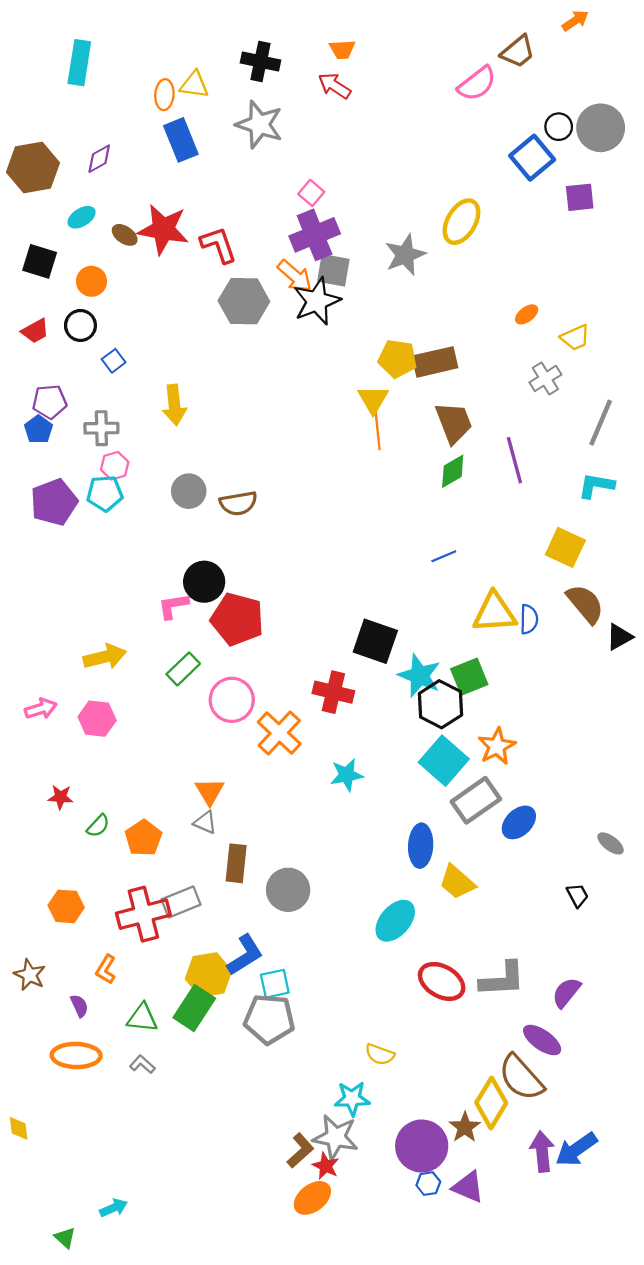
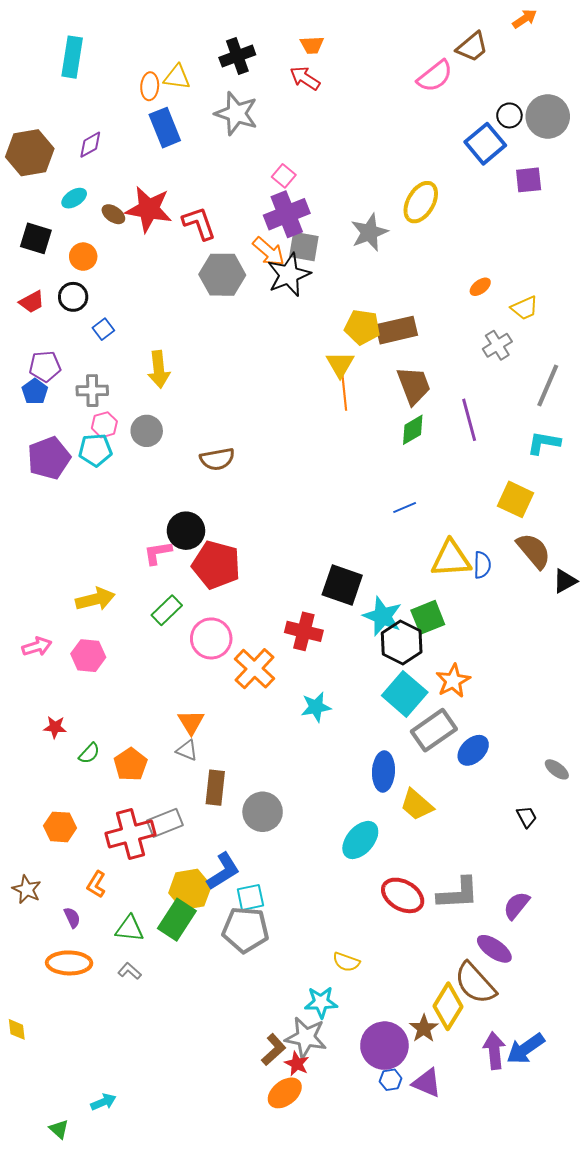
black cross: (260, 62) -> (237, 56), turned -32
gray circle: (189, 491) -> (147, 431), moved

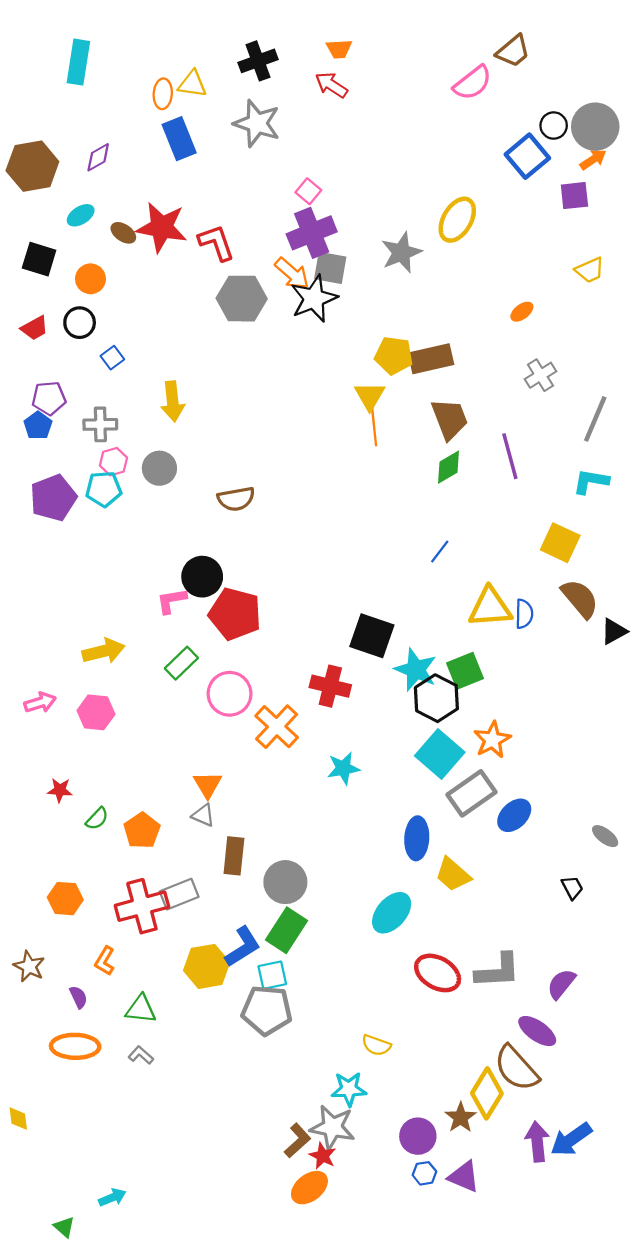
orange arrow: (525, 19) -> (593, 159), moved
yellow trapezoid: (525, 308) -> (590, 270), moved
blue line: (405, 507) -> (440, 551), turned -30
green rectangle: (177, 920) -> (286, 930), moved
purple circle: (384, 1046) -> (418, 1136), size x0.7

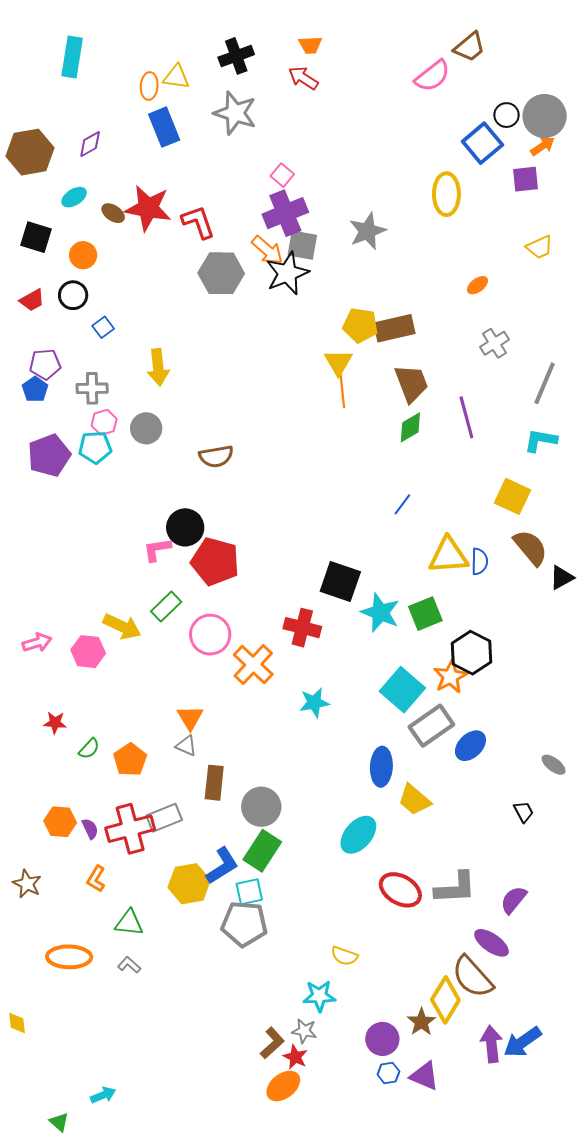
yellow ellipse: (457, 220) -> (446, 194), moved, turned -30
yellow arrow: (104, 651) -> (122, 627), moved, turned 39
black hexagon: (436, 698) -> (471, 653), moved
purple semicircle: (78, 997) -> (90, 829), moved
gray star: (332, 1127) -> (304, 1031), size x0.6

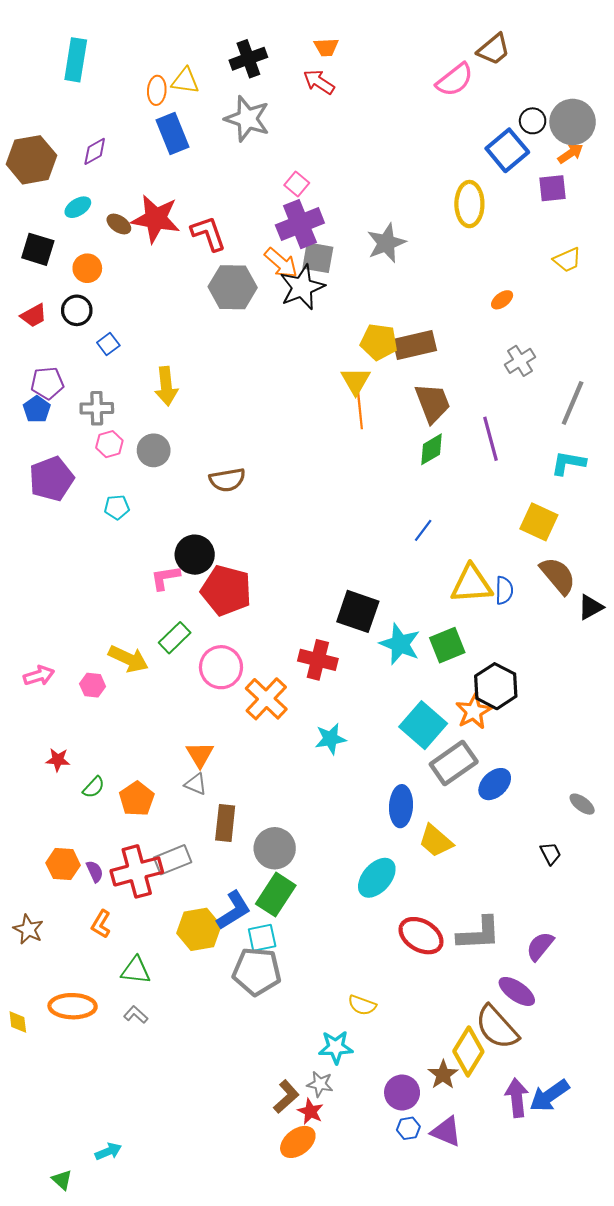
cyan pentagon: (95, 447) -> (117, 507), moved, size x0.7
pink hexagon: (88, 652) -> (93, 685), size x0.7
yellow diamond: (17, 1023) -> (18, 1022), moved

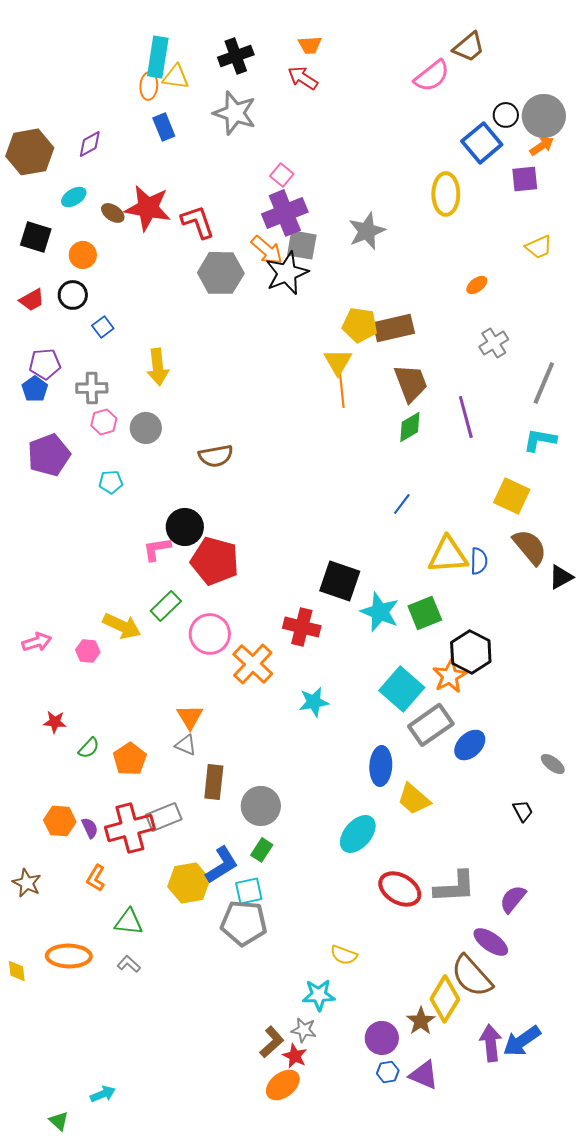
cyan rectangle: (76, 60) -> (158, 57), moved
blue rectangle: (173, 133) -> (164, 127), size x0.7
green rectangle: (276, 895) -> (262, 850), size x0.6

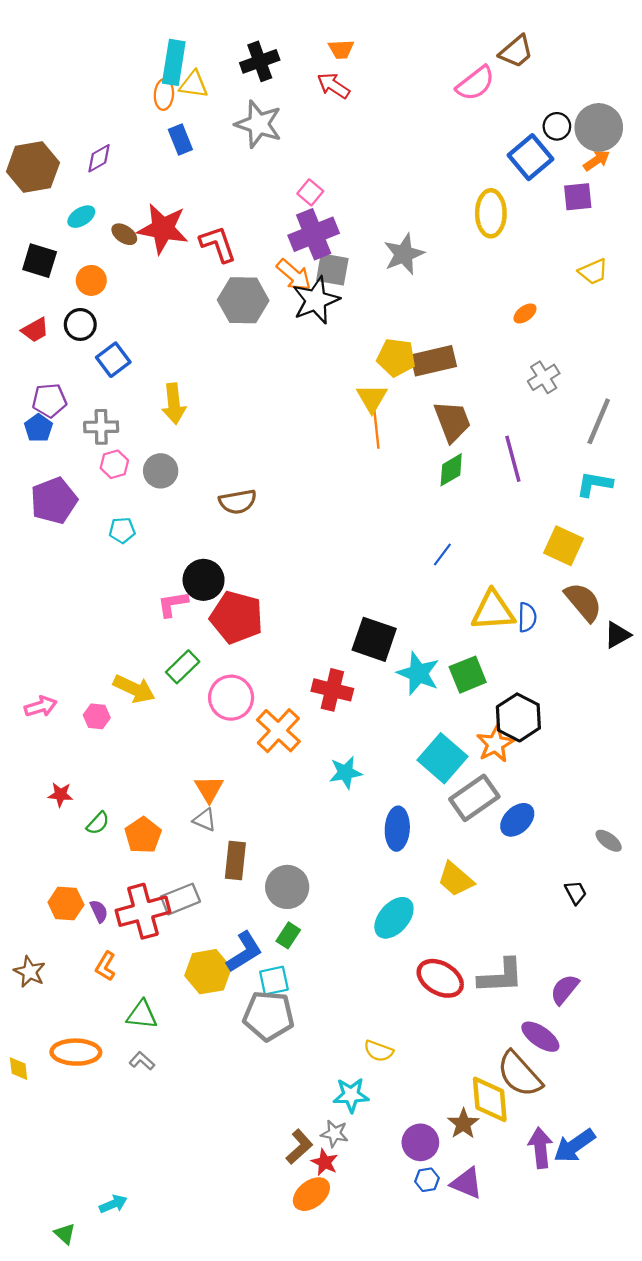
blue square: (103, 327) -> (113, 360), size x1.4
blue ellipse: (381, 766) -> (397, 829), moved
yellow diamond: (445, 999) -> (490, 1099), turned -36

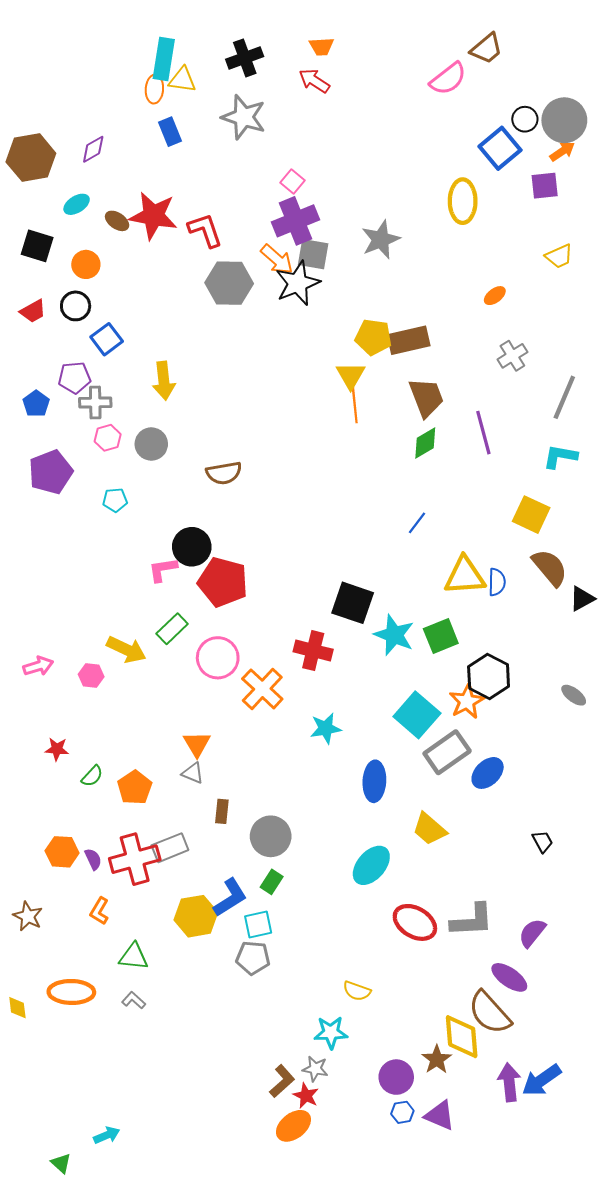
purple pentagon: (49, 400) -> (74, 378), moved
gray ellipse: (609, 841) -> (574, 695), moved
brown rectangle: (235, 861) -> (222, 811), size x0.7
gray pentagon: (268, 1016) -> (253, 958), size x0.7

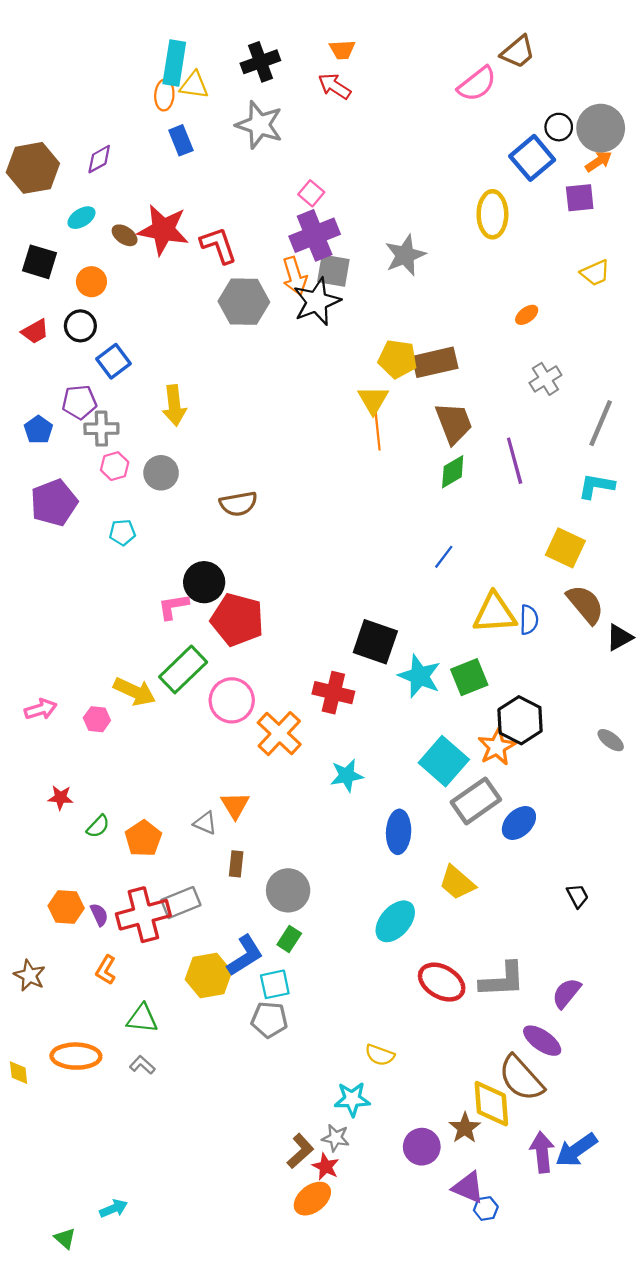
orange arrow: (277, 259) -> (295, 276), turned 32
green rectangle: (172, 629) -> (183, 669), size x1.4
orange triangle: (197, 744) -> (235, 805), moved
blue hexagon: (402, 1112) -> (486, 1209), moved

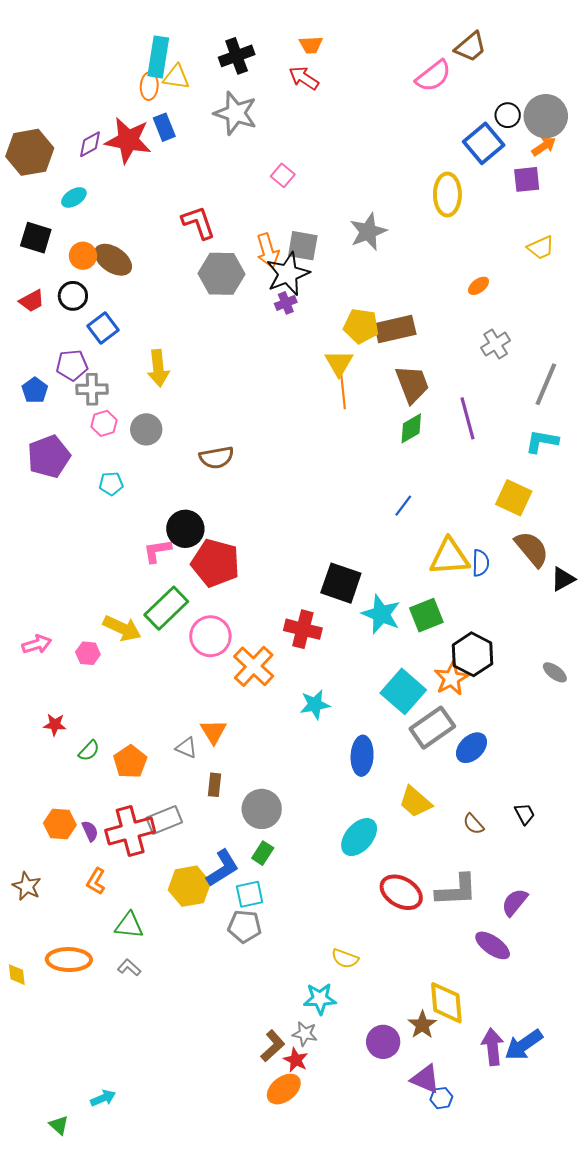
red star: (163, 230) -> (128, 140), moved
brown ellipse: (125, 235) -> (113, 260), moved, size x1.6
purple cross: (315, 235) -> (286, 303), moved, size x0.5
brown semicircle: (521, 1078) -> (474, 824), moved, size x0.5

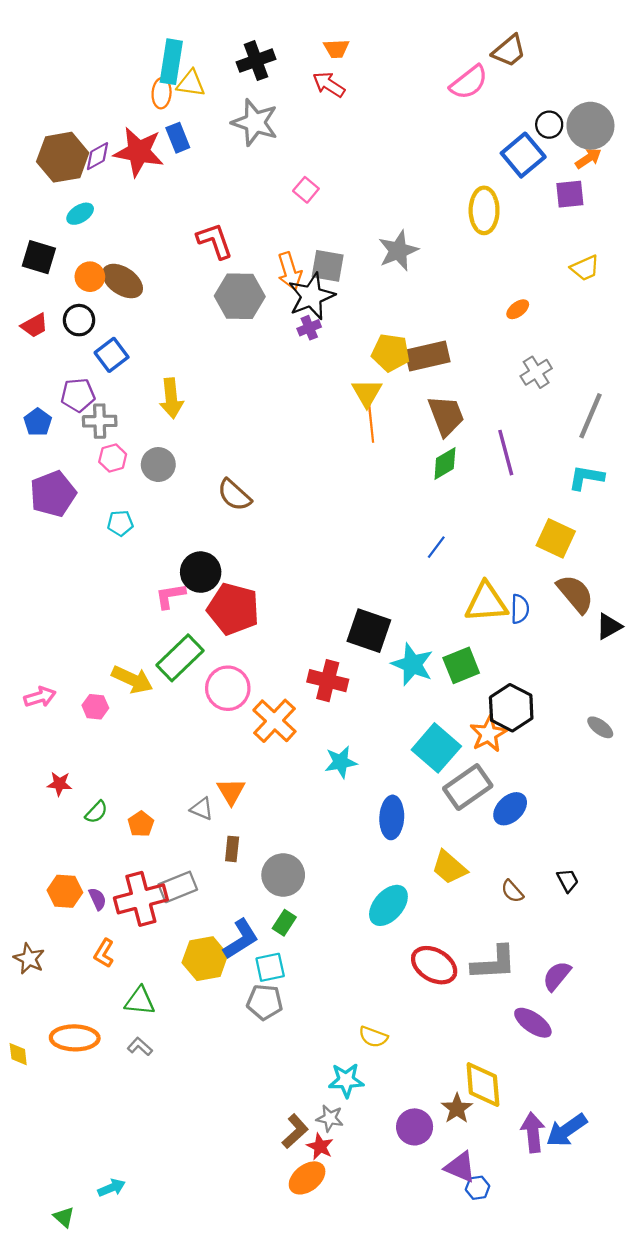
brown hexagon: (30, 152) -> (63, 157), moved
brown semicircle: (216, 458) -> (234, 495), turned 52
orange pentagon: (130, 762) -> (141, 824), size x0.7

